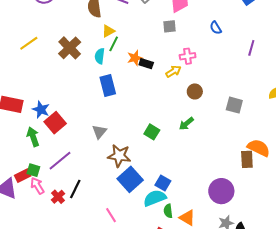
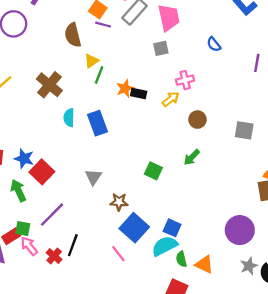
cyan semicircle: (100, 56) -> (69, 118), moved
brown star: (119, 156) -> (119, 202), size x0.7
pink line: (111, 215) -> (118, 254), moved

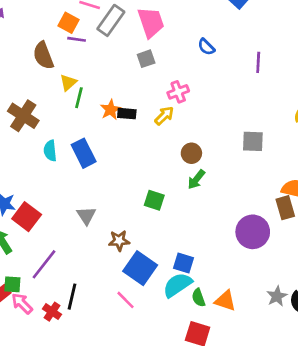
brown circle: (198, 120) -> (191, 153), moved
purple circle: (240, 230) -> (253, 232), moved

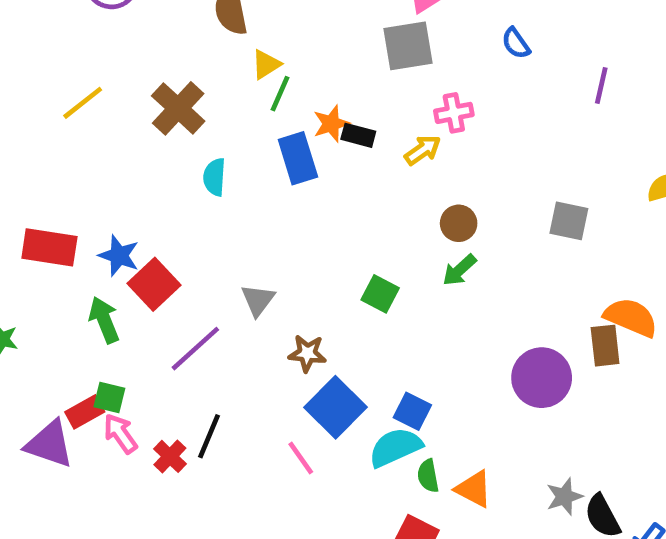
gray square: (146, 59) -> (408, 46), size x1.6
blue rectangle: (84, 153) -> (298, 158), moved
purple line: (44, 264) -> (195, 349), moved

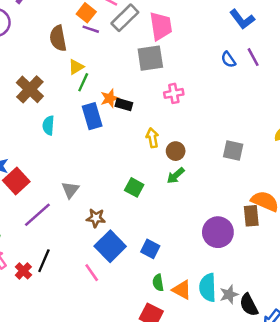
blue semicircle: (516, 43) -> (228, 60), moved
purple line: (601, 86) -> (253, 57), moved, turned -42
yellow arrow: (423, 150) -> (152, 138), moved, turned -66
cyan semicircle: (395, 447) -> (208, 287), moved, turned -68

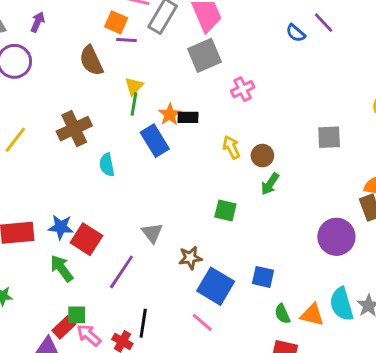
yellow triangle: (76, 67) -> (134, 86), moved
brown cross: (30, 89) -> (74, 129), turned 36

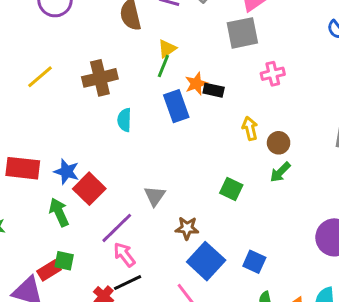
black line: (143, 323) -> (128, 283), turned 44
pink arrow: (89, 335) -> (124, 255), moved

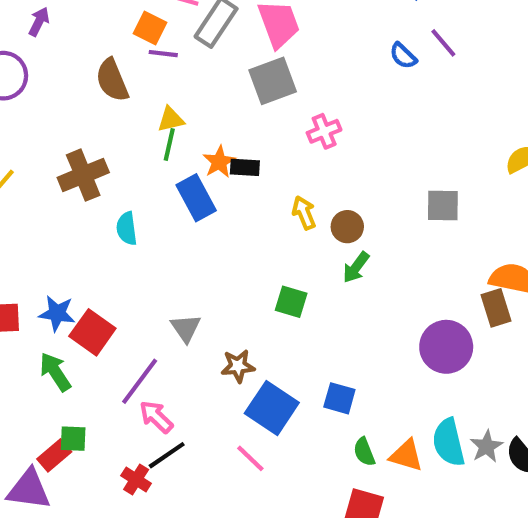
yellow triangle: (167, 49) -> (171, 119), turned 30

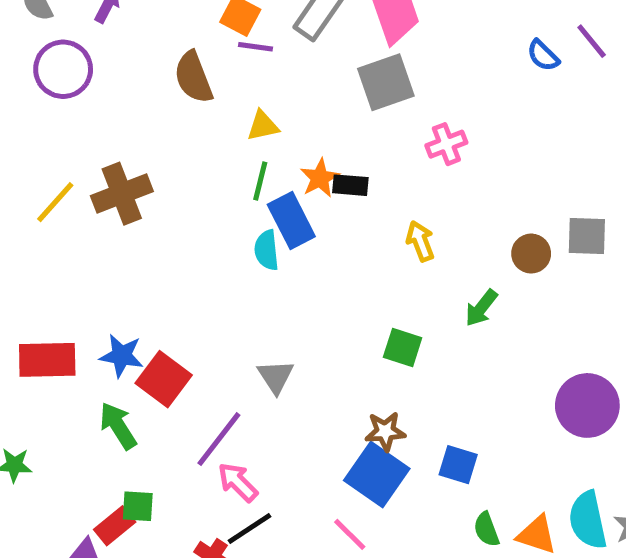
green line: (169, 145) -> (260, 181), moved
brown cross: (83, 175) -> (122, 194), moved
brown circle: (347, 227) -> (531, 254), moved
cyan semicircle: (127, 228) -> (267, 250), moved
brown star: (238, 366) -> (385, 431), moved

